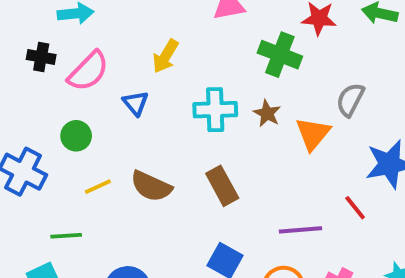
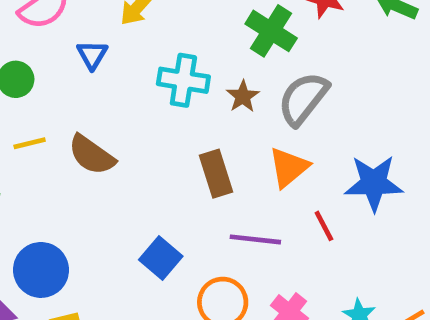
gray semicircle: (350, 100) -> (303, 99), moved, size x1.4
orange triangle: (313, 134) -> (289, 167), moved
brown rectangle: (222, 186) -> (216, 174), moved

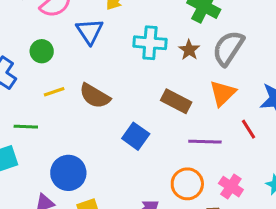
blue triangle: (92, 55) -> (90, 31), size x1.4
brown rectangle: (216, 174) -> (176, 101), turned -40
blue square: (161, 258) -> (136, 136), moved

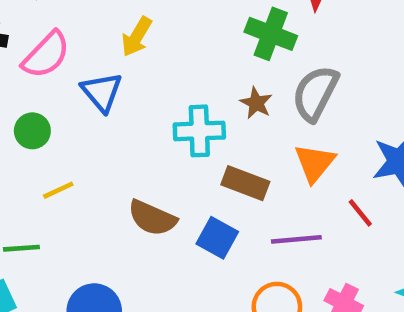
cyan cross: (150, 43) -> (199, 131), moved
brown semicircle: (95, 96) -> (152, 218), moved
blue square: (136, 136) -> (217, 238), moved

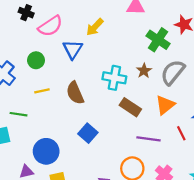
brown semicircle: (152, 218) -> (75, 93), moved, turned 30
blue square: (217, 238) -> (88, 133), moved

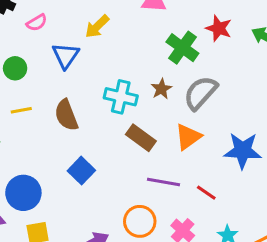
pink semicircle: (50, 26) -> (37, 23), size x0.6
red line: (181, 133) -> (206, 193), moved, turned -32

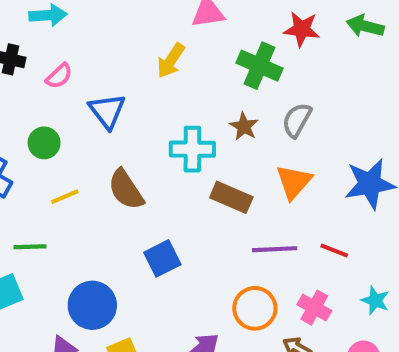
yellow arrow: (97, 26) -> (171, 61), moved
gray semicircle: (200, 93) -> (297, 120), size x0.7
blue square: (81, 171) -> (162, 258), turned 32

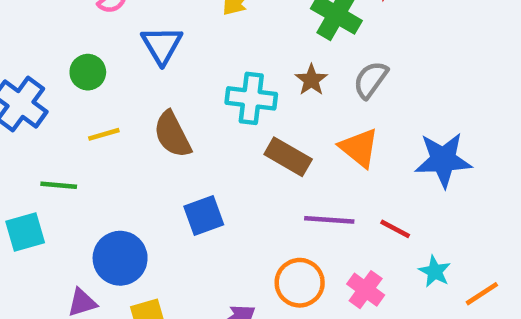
orange triangle: (294, 182) -> (359, 148), turned -39
cyan star: (375, 300) -> (435, 271), moved

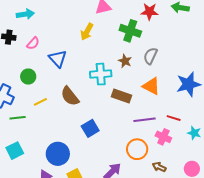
green line: (59, 185) -> (18, 118), moved
pink cross: (366, 290) -> (163, 137), moved

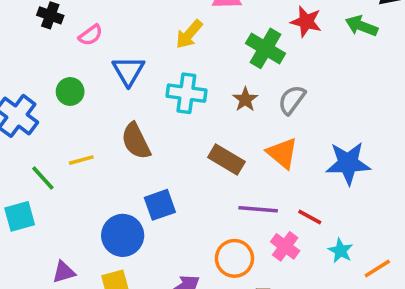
cyan cross: (101, 74) -> (186, 93), moved
yellow line: (40, 102) -> (81, 160), moved
green line: (18, 118) -> (43, 178), moved, turned 42
blue circle: (58, 154) -> (123, 235), moved

